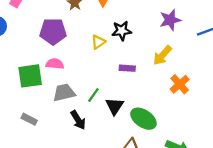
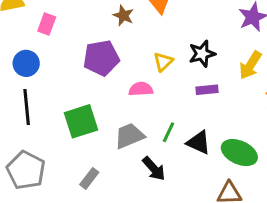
black star: (122, 31) -> (202, 54), moved
pink semicircle: (55, 64) -> (141, 89), moved
black triangle: (115, 106) -> (199, 142), turned -30
gray rectangle: (29, 119) -> (89, 178), turned -70

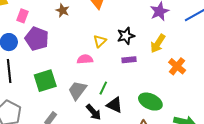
brown star: (123, 16) -> (62, 10), moved
purple pentagon: (101, 58) -> (37, 39), moved, turned 30
gray trapezoid: (129, 136) -> (77, 90), turned -30
black triangle: (199, 142) -> (114, 105), moved

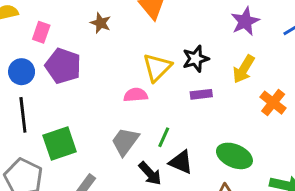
yellow triangle: (100, 41) -> (157, 67), size x1.5
green square: (45, 81) -> (60, 144), moved

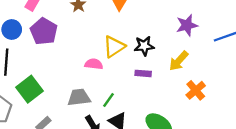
gray trapezoid: (125, 141) -> (79, 97), turned 35
green square: (60, 144) -> (29, 89), turned -30

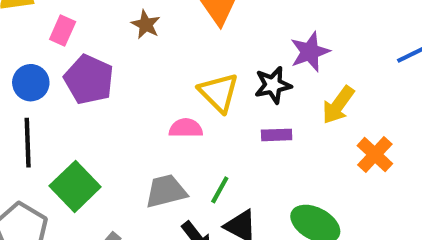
purple star: (187, 25) -> (310, 52), moved
yellow triangle: (114, 47) -> (219, 93), turned -35

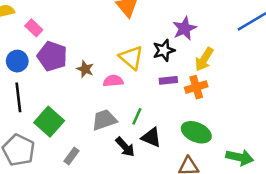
brown star: (146, 25) -> (85, 69), moved
pink rectangle: (63, 31) -> (34, 28), turned -66
orange cross: (375, 155) -> (196, 87), moved, turned 35

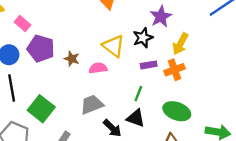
green line: (137, 116) -> (138, 94), moved

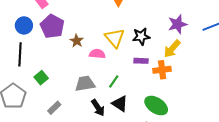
purple star: (161, 17) -> (177, 24), moved
green line: (138, 94) -> (114, 81), moved
green square: (41, 109) -> (41, 78), size x0.6

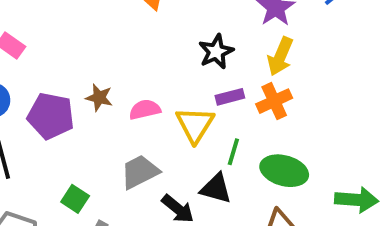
purple pentagon: (52, 26) -> (51, 116), moved
yellow triangle: (115, 38) -> (195, 125), moved, turned 30
green square: (41, 78) -> (75, 199), moved
green line: (114, 81) -> (233, 152), moved

